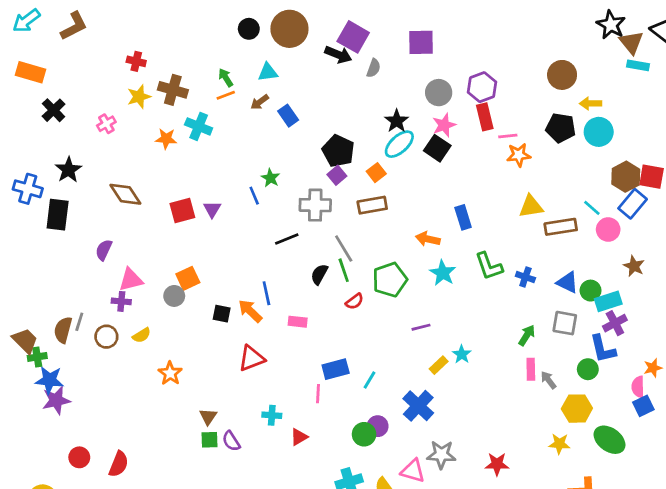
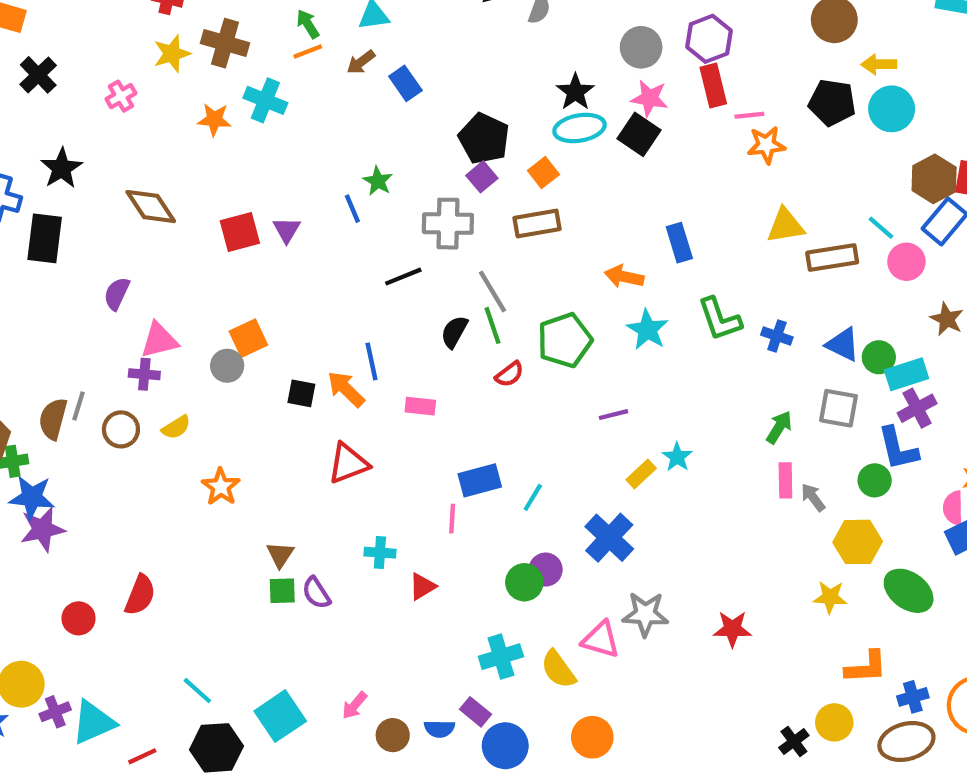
pink star: (444, 125) -> (650, 98), turned 30
cyan ellipse: (399, 144) -> (580, 128), turned 32
red semicircle: (119, 464) -> (140, 595), moved

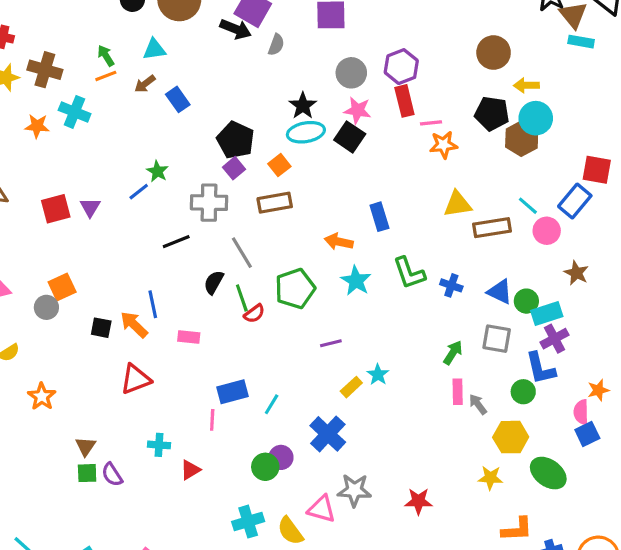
brown hexagon: (934, 179) -> (522, 138), moved
blue line: (352, 209) -> (139, 192), turned 75
green line: (492, 325) -> (242, 298), moved

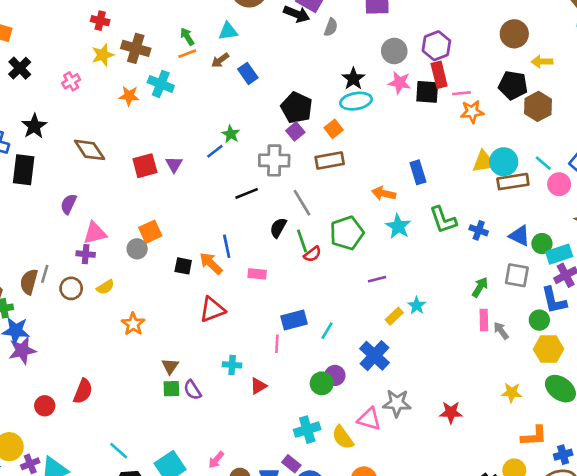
cyan circle: (536, 118) -> (504, 162), moved
black square: (350, 137) -> (427, 92), moved, turned -30
yellow hexagon: (511, 437) -> (549, 349), moved

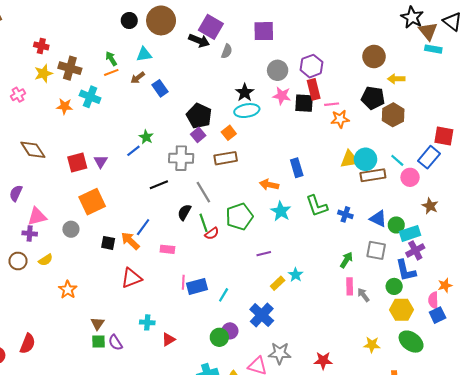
orange square: (150, 232) -> (92, 202), moved, size x1.4
blue line: (227, 246) -> (143, 227), turned 48
pink line: (277, 344) -> (183, 282), moved

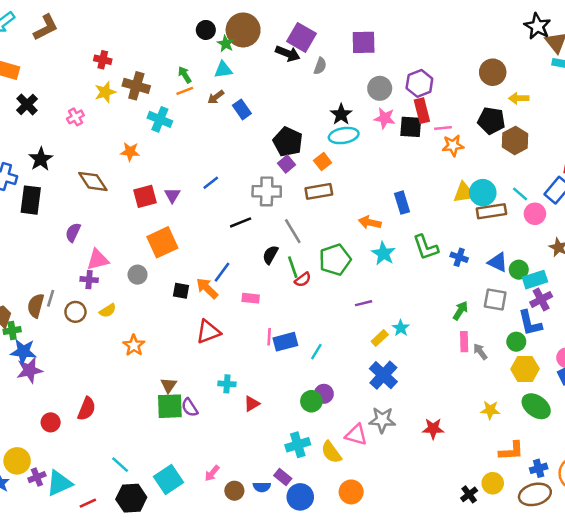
orange star: (65, 106) -> (130, 152), moved
green star: (146, 137) -> (226, 44), moved
blue cross: (262, 315) -> (383, 375), moved
green square: (99, 342) -> (170, 406), size x1.6

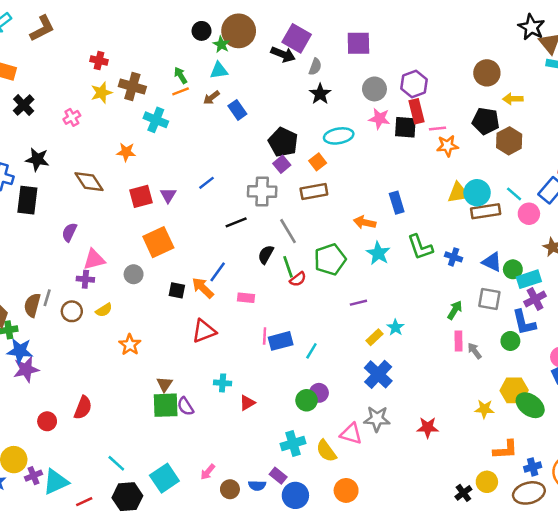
black star: (341, 114) -> (320, 94), moved
black star: (41, 159) -> (37, 159), turned -30
yellow hexagon: (525, 369) -> (514, 390), moved

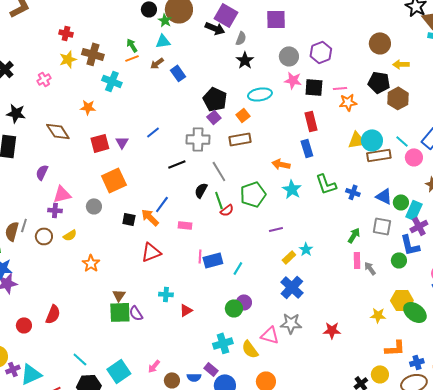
red rectangle: (416, 111) -> (311, 121), moved
cyan rectangle: (529, 279) -> (414, 210), turned -48

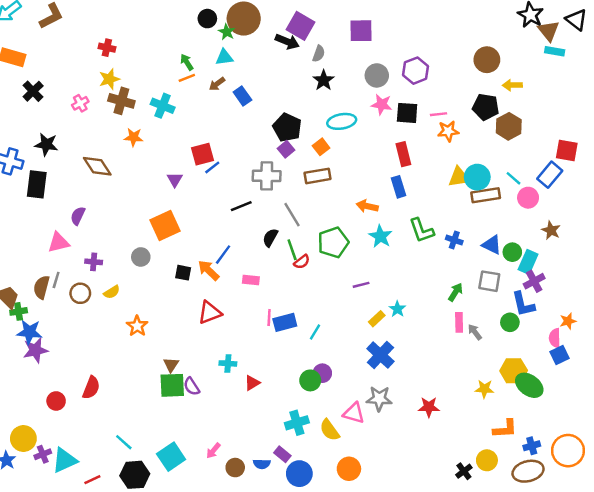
brown cross: (93, 54) -> (121, 101), moved
red square: (100, 143) -> (203, 154), moved
pink triangle: (62, 194) -> (58, 242), moved

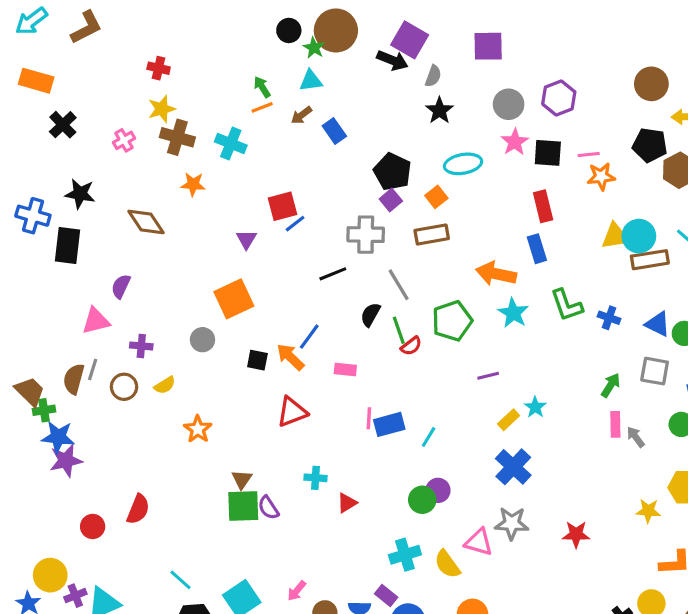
pink star: (382, 104) -> (515, 142), turned 30
orange arrow: (367, 206) -> (496, 274), size x1.4

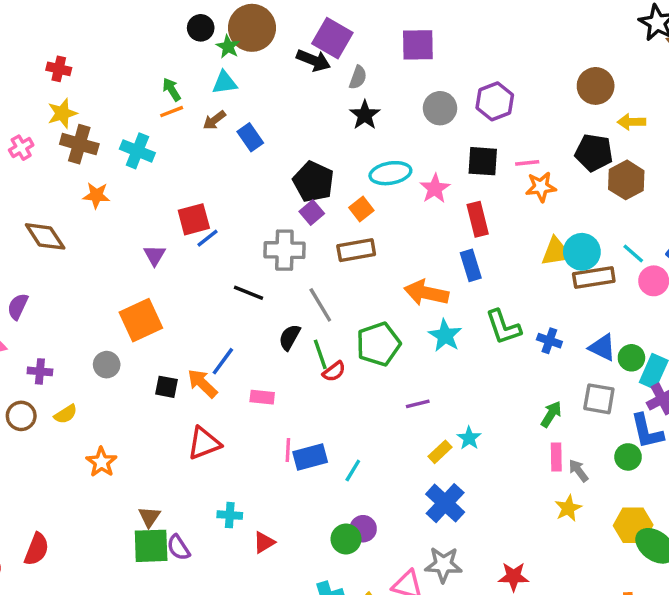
pink star: (515, 142) -> (435, 189), moved
black line: (333, 274) -> (249, 293), turned 44
yellow star: (648, 511) -> (568, 508), moved, turned -30

